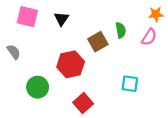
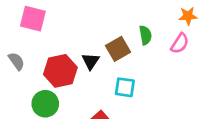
black triangle: (61, 19) -> (91, 61), moved
red hexagon: (71, 64) -> (60, 71), moved
cyan square: (130, 84) -> (125, 87), moved

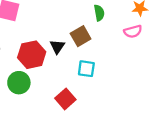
green semicircle: (145, 35) -> (99, 13), moved
pink semicircle: (180, 43) -> (133, 31), turned 42

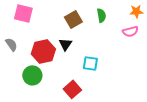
brown square: (81, 36) -> (73, 19), moved

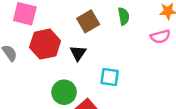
red hexagon: (43, 51) -> (45, 44), moved
green circle: (32, 75) -> (64, 92), moved

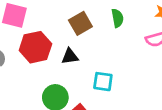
black triangle: (78, 53) -> (70, 56), turned 48

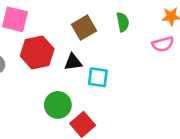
cyan square: (103, 82) -> (98, 77), moved

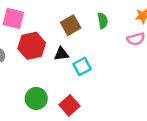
cyan square: (98, 77) -> (82, 66), turned -36
green circle: (58, 105) -> (36, 99), moved

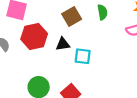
cyan square: (82, 66) -> (83, 56), turned 35

